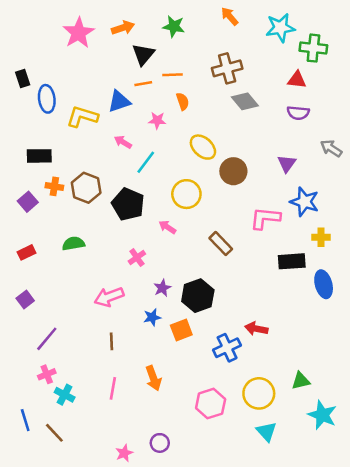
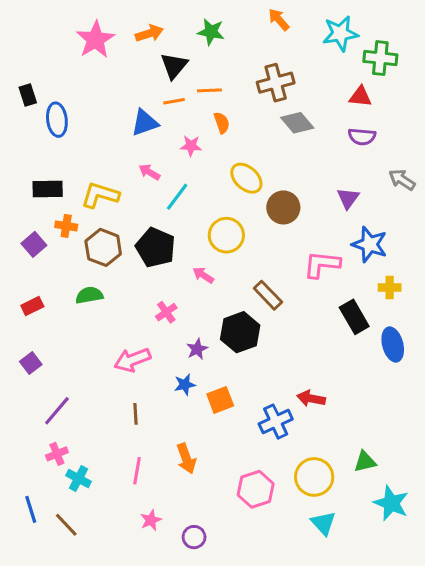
yellow L-shape: (82, 117) -> (100, 195), moved
brown hexagon: (86, 188) -> (103, 247), moved
black rectangle: (292, 261) -> (354, 317), turned 64
black hexagon: (198, 296) -> (240, 332), moved
pink star: (124, 453) -> (151, 520), moved

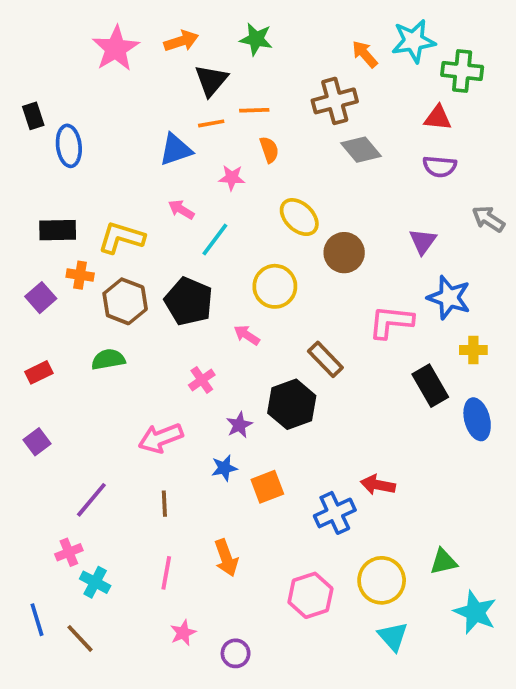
orange arrow: (279, 20) -> (365, 54), moved
purple line: (57, 411) -> (91, 500), moved

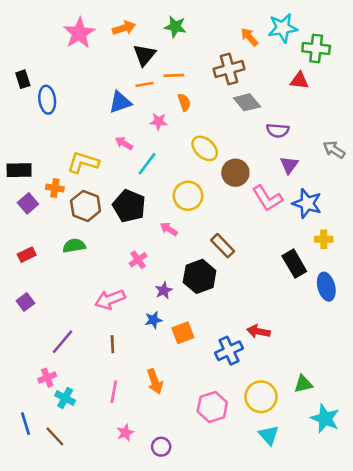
purple semicircle: (440, 166) -> (278, 130), moved
black rectangle: (58, 230) -> (19, 170), moved
pink L-shape: (391, 322) -> (267, 198), moved, turned -128

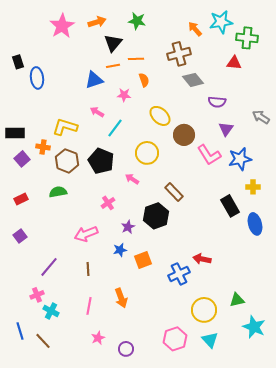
blue star: (307, 203) -> (240, 159), turned -30
pink hexagon: (212, 407) -> (175, 339), moved

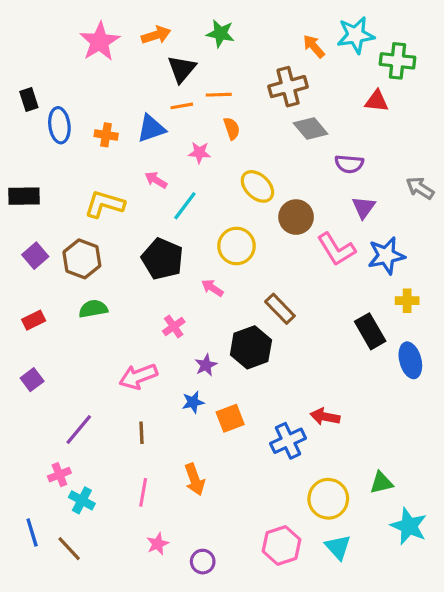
black rectangle: (15, 133) -> (24, 196), moved
orange cross: (43, 147) -> (106, 135), moved
brown hexagon: (67, 161) -> (82, 259), moved

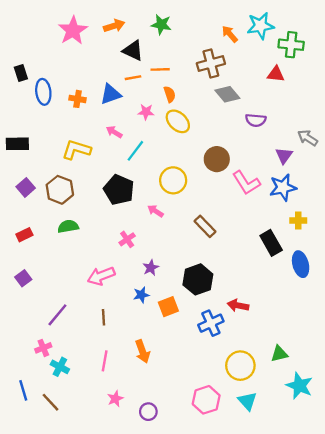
black triangle: (182, 69) -> (133, 51), turned -45
yellow ellipse: (257, 186) -> (178, 121), moved
purple triangle: (364, 207) -> (284, 156), moved
black hexagon: (251, 347) -> (198, 279), moved

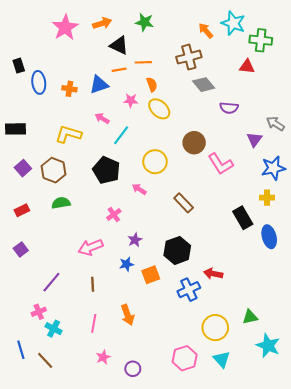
cyan star: (260, 26) -> (233, 23), turned 30
blue star: (283, 187) -> (273, 168), moved

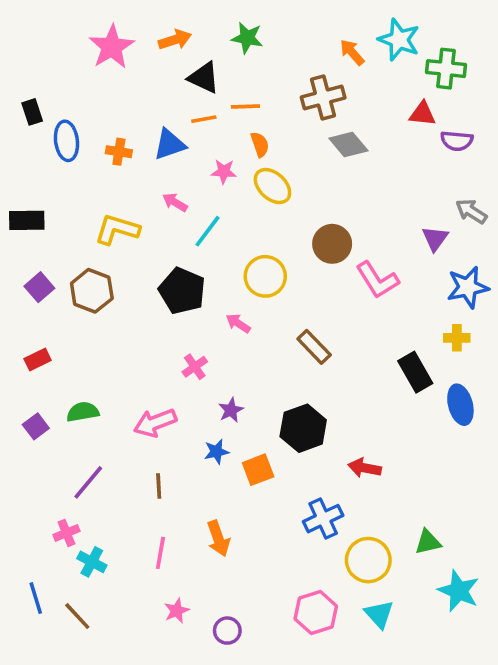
purple semicircle: (229, 108) -> (457, 141), moved
green semicircle: (61, 203) -> (83, 412), moved
blue cross: (189, 290) -> (323, 519), moved

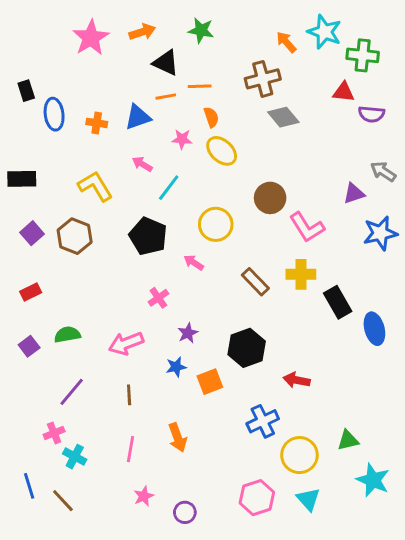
yellow L-shape: (117, 229) -> (95, 186), turned 42
purple triangle: (435, 238) -> (354, 194), turned 35
yellow cross: (457, 338) -> (301, 274), moved, size x1.4

